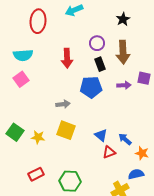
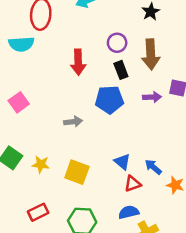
cyan semicircle: (23, 55) -> (21, 44), moved
pink square: (21, 79) -> (19, 102), moved
yellow square: (66, 130) -> (77, 172), moved
blue semicircle: (136, 174) -> (129, 212), moved

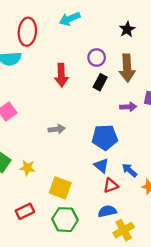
black rectangle: (121, 70) -> (100, 82), turned 49
blue pentagon: (109, 100) -> (105, 137), moved
yellow square: (77, 172) -> (60, 188), moved

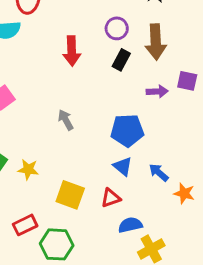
gray arrow: (57, 129) -> (66, 120), turned -112
red triangle: (111, 185) -> (111, 198), moved
green hexagon: (65, 220) -> (57, 244), moved

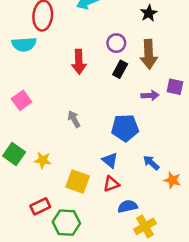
blue triangle: (123, 166) -> (110, 160), moved

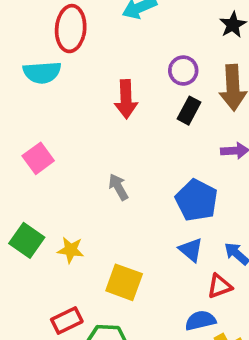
blue pentagon: (125, 128) -> (197, 200), turned 30
blue triangle: (110, 160) -> (191, 250), moved
red triangle: (111, 184) -> (219, 286), moved

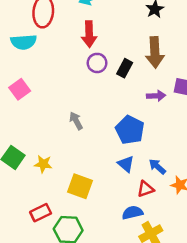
purple circle: (183, 71) -> (97, 63), moved
red arrow: (126, 99) -> (89, 34), moved
pink square: (38, 158) -> (20, 89), moved

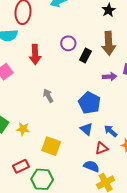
red arrow: (89, 34) -> (35, 54), moved
purple circle: (97, 63) -> (68, 43), moved
blue semicircle: (132, 213) -> (91, 166), turned 35

